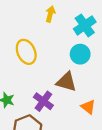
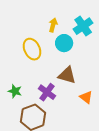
yellow arrow: (50, 14) -> (53, 25), moved
cyan circle: (80, 54) -> (64, 43), moved

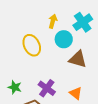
brown triangle: (67, 75) -> (78, 59), moved
orange triangle: (86, 97) -> (76, 93), moved

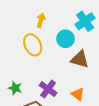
yellow arrow: (53, 21) -> (41, 20), moved

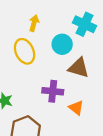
cyan cross: (85, 21) -> (84, 24), turned -30
purple cross: (48, 89) -> (53, 91), moved, turned -30

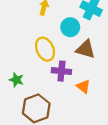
yellow ellipse: (25, 51) -> (45, 49), moved

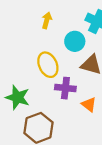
green star: (16, 80) -> (18, 97), size x1.5

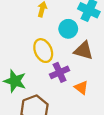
purple cross: (65, 88) -> (60, 72), turned -30

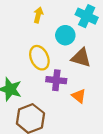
purple cross: (60, 72) -> (56, 80), turned 30

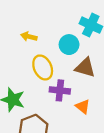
yellow arrow: (38, 15) -> (29, 37), moved, turned -91

